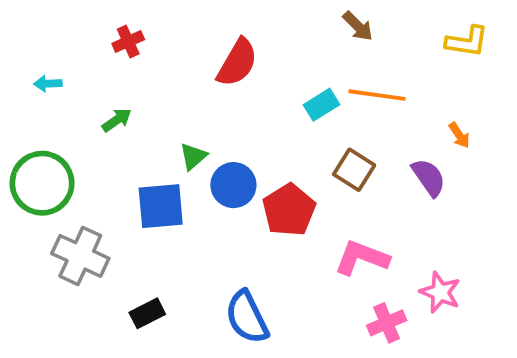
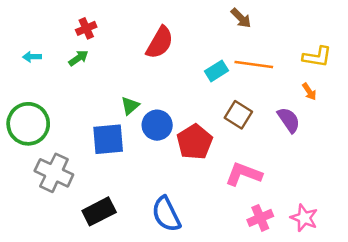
yellow L-shape: (467, 42) -> (317, 57), moved
green arrow: (117, 120) -> (78, 58), moved
pink star: (440, 292) -> (304, 218), moved
black rectangle: (147, 313) -> (99, 211), size x1.4

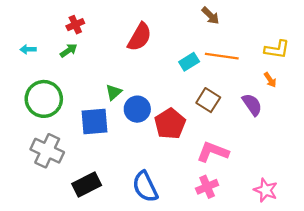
green circle: (28, 124) -> (44, 99), moved
pink cross: (260, 218) -> (207, 187), moved

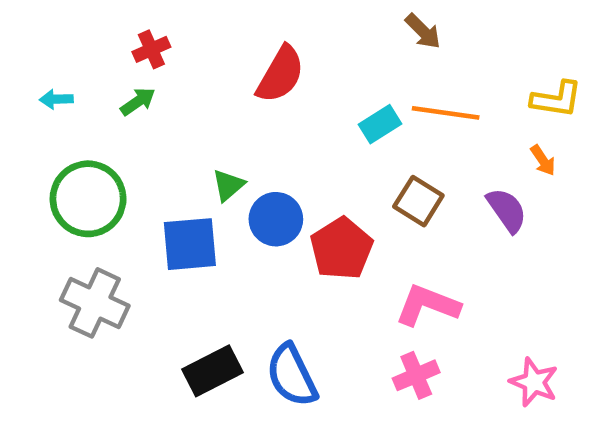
black rectangle: (87, 185) -> (213, 371), moved

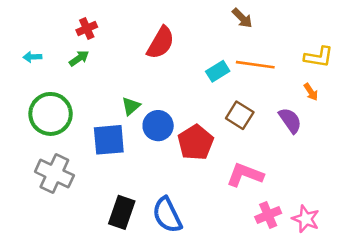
black rectangle: (213, 371) -> (122, 212), turned -44
pink cross: (416, 375) -> (268, 215), moved

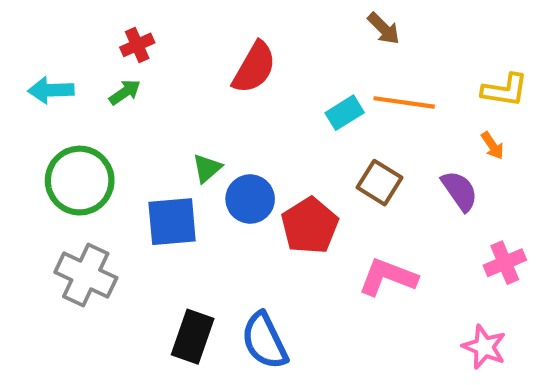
cyan arrow: (32, 57) -> (51, 90), size x1.5
pink cross: (268, 215) -> (505, 263), moved

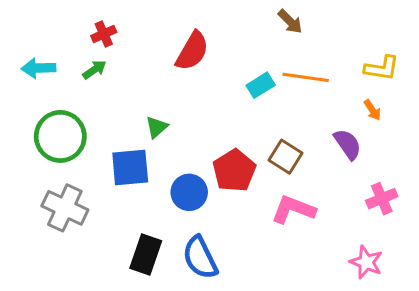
brown square: (380, 183) -> (285, 157), moved
blue circle: (250, 199) -> (189, 192), moved

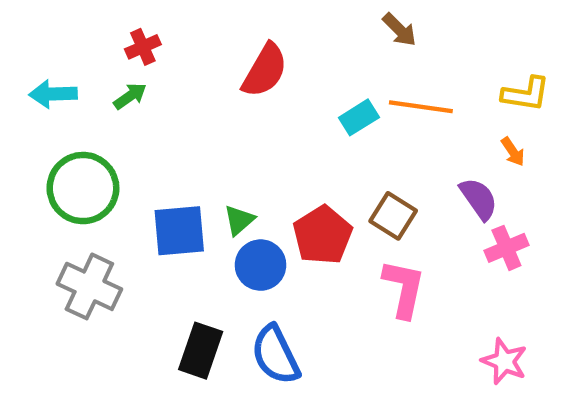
green triangle: (157, 127) -> (239, 220), moved
pink cross: (382, 199) -> (506, 248), moved
pink L-shape: (293, 209) -> (404, 289), turned 81

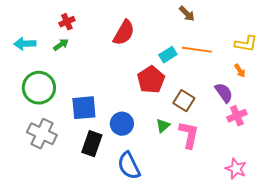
green triangle: (239, 220) -> (163, 126), moved
red pentagon: (323, 235) -> (151, 80), moved
black rectangle: (201, 351) -> (92, 144), moved

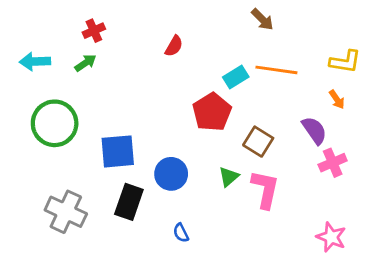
red semicircle: (124, 33) -> (174, 46), size x0.6
gray cross: (42, 134) -> (66, 212), moved
blue semicircle: (129, 166) -> (181, 233), size x0.5

